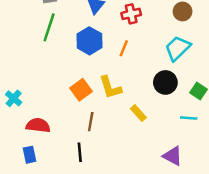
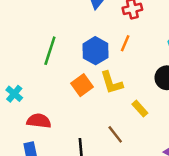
green line: (49, 27) -> (50, 51), moved
blue hexagon: (89, 41) -> (95, 51), moved
brown line: (91, 122) -> (115, 134), moved, turned -48

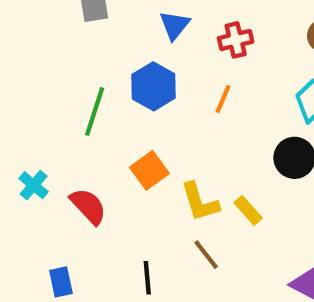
blue hexagon: (95, 51) -> (154, 86), moved
yellow L-shape: (111, 83) -> (200, 202), moved
red semicircle: (39, 121) -> (88, 206), moved, turned 40

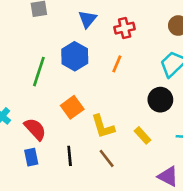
yellow rectangle: (248, 210) -> (142, 135), moved
black line: (147, 278) -> (70, 156), moved
blue rectangle: (61, 282) -> (31, 157), moved

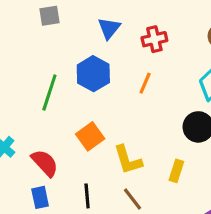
yellow rectangle: (142, 135) -> (176, 171), turned 60

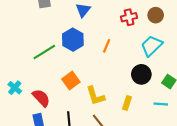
red cross: (154, 39) -> (129, 17), moved
green line: (49, 92) -> (44, 52), turned 40

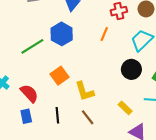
orange line: (107, 46) -> (104, 34), moved
yellow rectangle: (127, 103) -> (125, 108), moved, turned -64

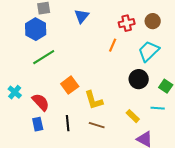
blue hexagon: (62, 34) -> (36, 29), moved
brown line: (88, 117) -> (97, 125), turned -35

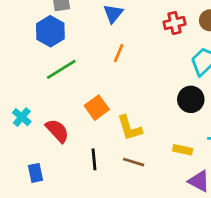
orange line: (113, 45) -> (119, 53), moved
yellow rectangle: (133, 116) -> (183, 150), turned -32
blue rectangle: (38, 124) -> (35, 173), moved

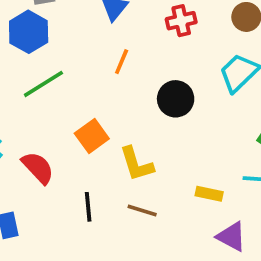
red cross: (174, 23) -> (181, 21), moved
black circle: (191, 99) -> (176, 99), moved

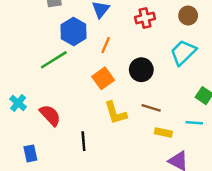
blue hexagon: (29, 32) -> (74, 32), moved
orange square: (92, 136) -> (103, 78), moved
brown line: (142, 210) -> (151, 108), moved

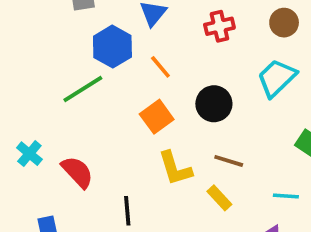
orange line: (106, 45) -> (160, 67), turned -63
cyan line: (194, 123) -> (286, 196), moved
yellow rectangle: (163, 133) -> (219, 198), moved, turned 35

